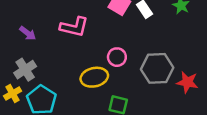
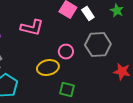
gray hexagon: (157, 68) -> (98, 45), moved

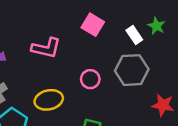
white rectangle: (88, 14) -> (134, 35), moved
yellow ellipse: (48, 68) -> (49, 100), moved

